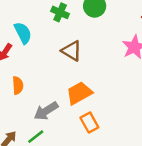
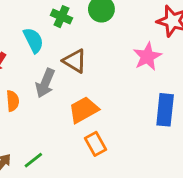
cyan semicircle: (23, 33) -> (33, 40), moved
gray arrow: (46, 111) -> (45, 83), moved, turned -35

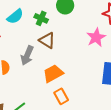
green cross: (61, 17) -> (41, 18), moved
cyan semicircle: (33, 40) -> (15, 16), moved, turned 78

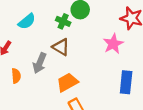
green cross: (41, 18) -> (63, 21), moved

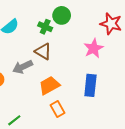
gray arrow: (40, 63) -> (23, 67), turned 42
blue rectangle: (126, 82) -> (90, 85), moved

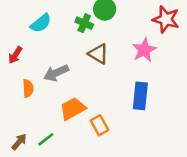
brown triangle: (43, 51) -> (98, 54), moved
orange trapezoid: (49, 85) -> (73, 109), moved

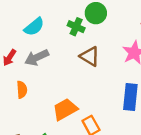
gray arrow: (56, 73) -> (37, 58), moved

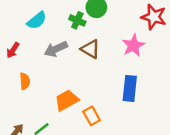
gray arrow: (37, 58) -> (56, 49), moved

